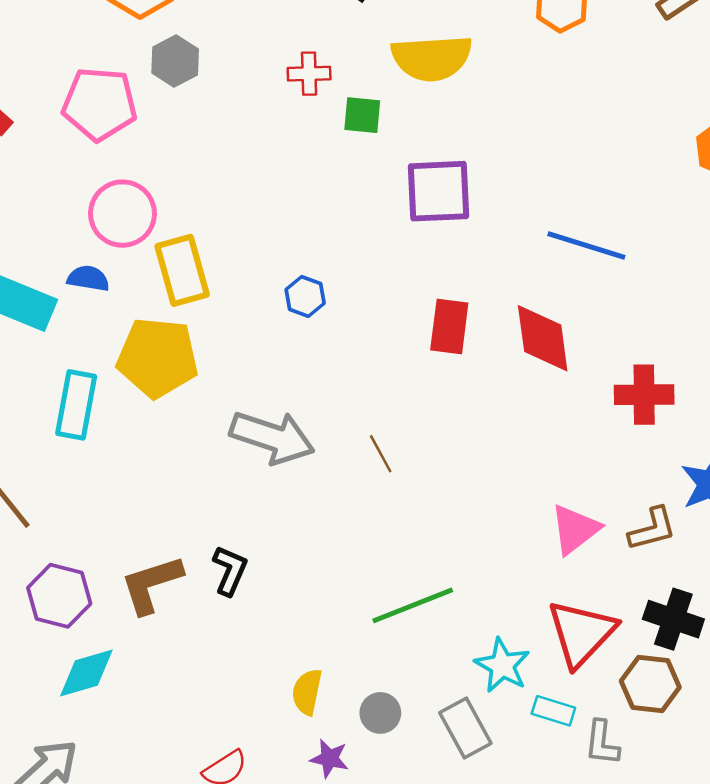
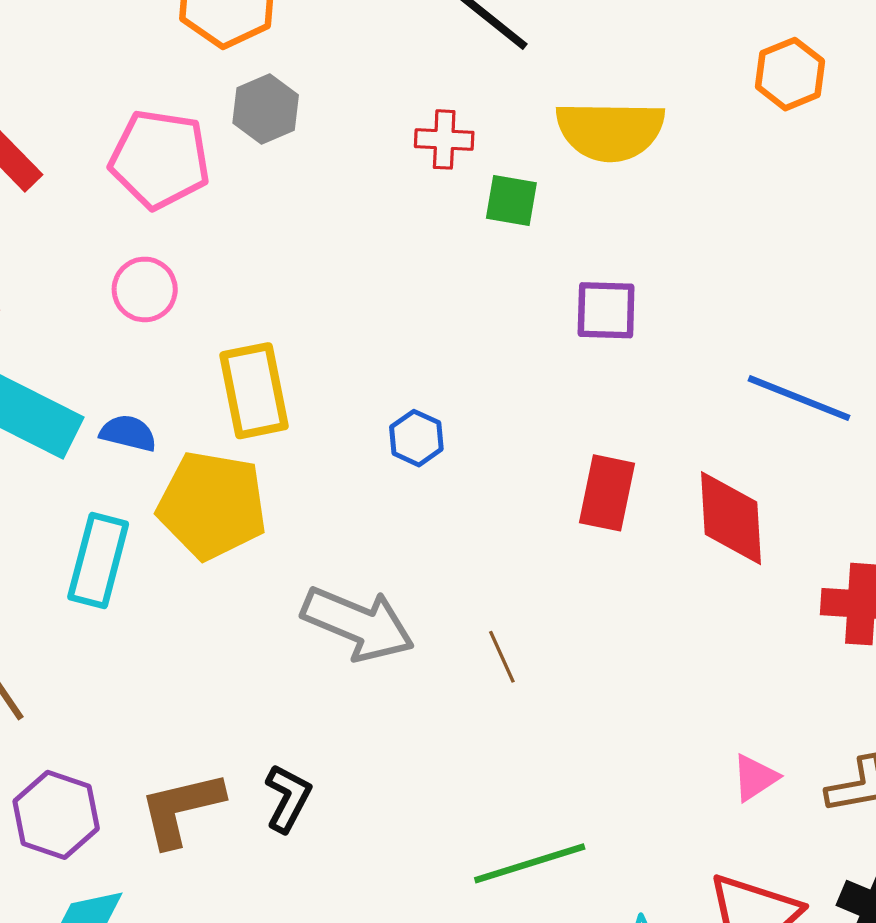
purple square: (439, 191) -> (606, 310), size x0.7
pink circle: (122, 214) -> (145, 289), moved, size x0.7
blue semicircle: (88, 278) -> (128, 433), moved
pink triangle: (575, 529) -> (755, 778), size x0.7

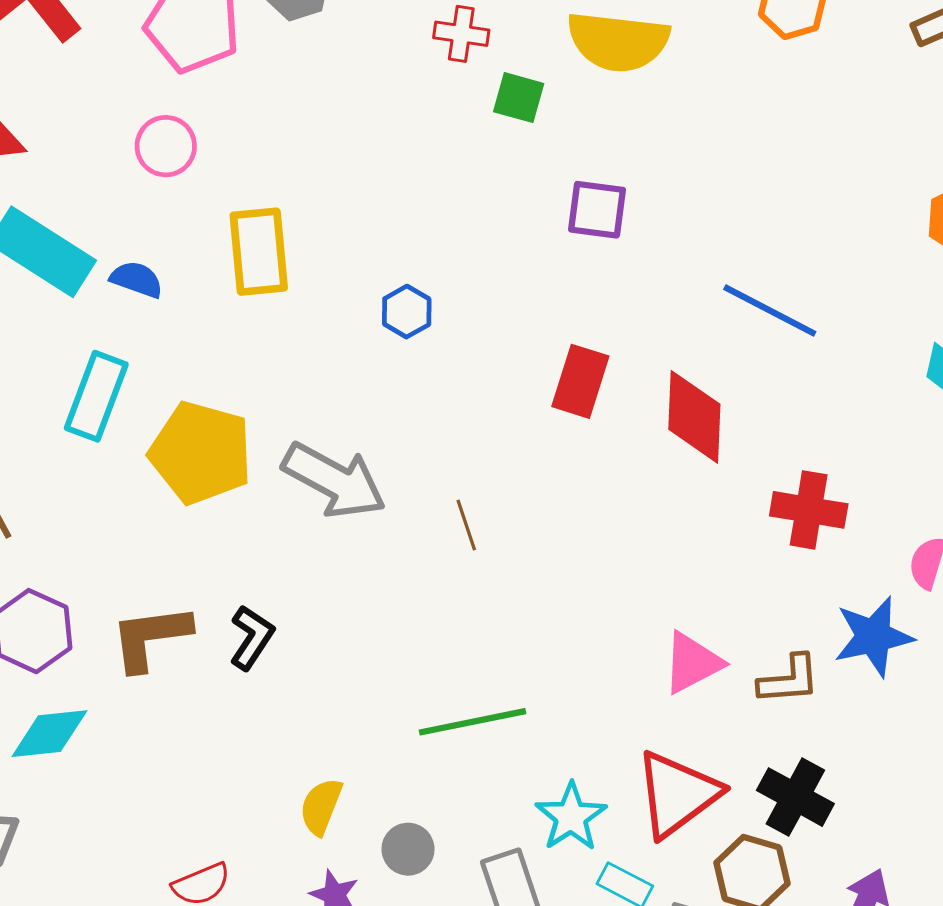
yellow pentagon: (212, 505) -> (201, 453), moved
pink triangle: (755, 778) -> (692, 663), size x1.4

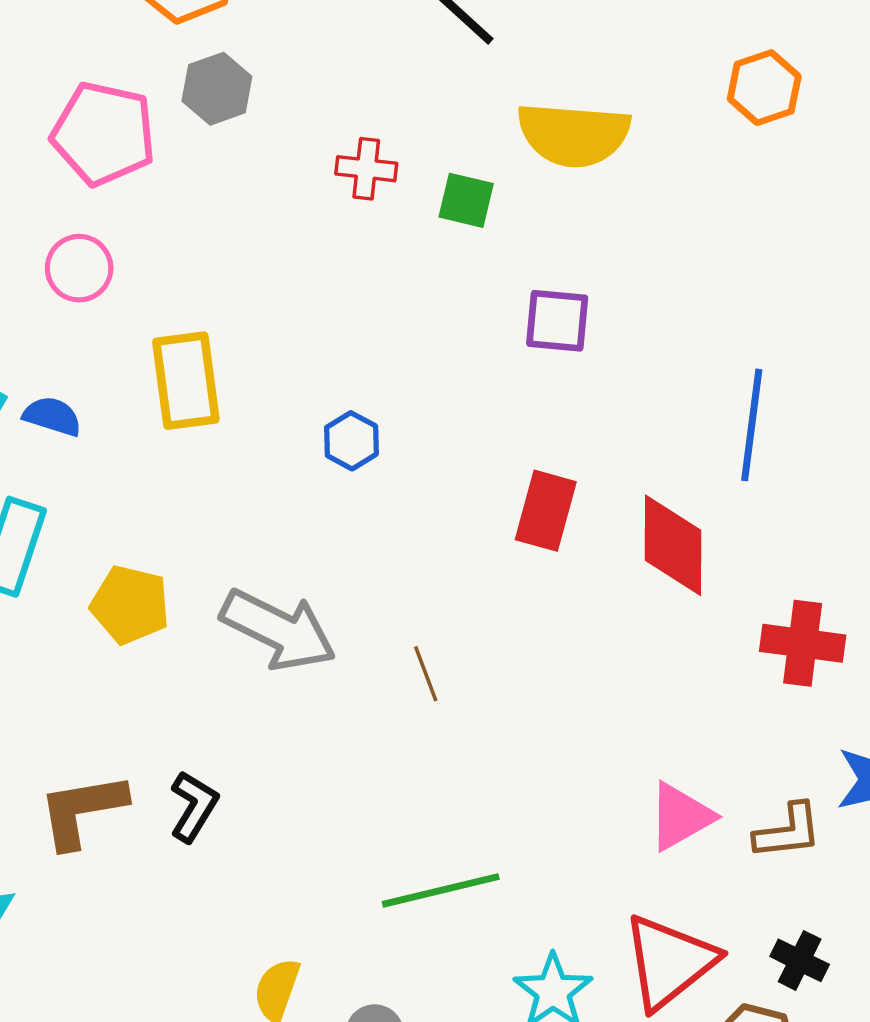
red cross: (461, 34) -> (366, 169), moved
blue line: (770, 311) -> (752, 425), turned 72
yellow pentagon: (201, 453) -> (130, 605), size x0.7
black cross: (795, 797) -> (800, 960), size x0.7

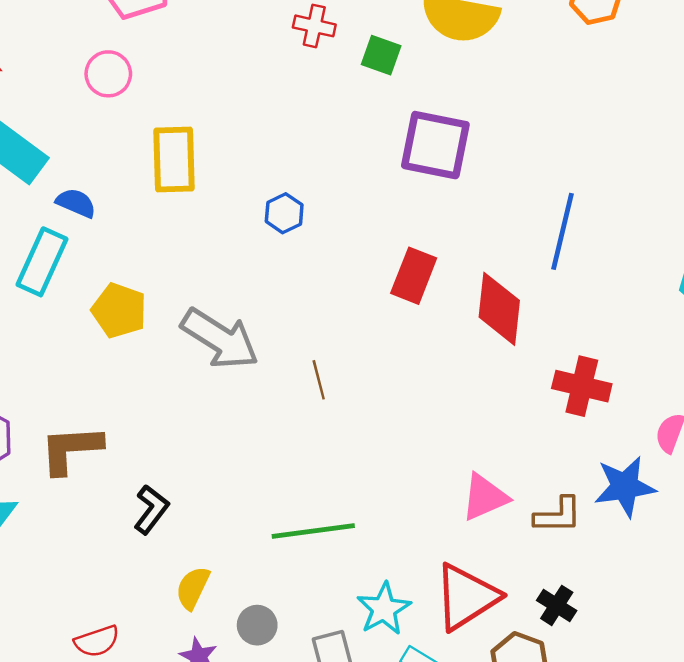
purple square: (557, 321) -> (435, 145), size x1.5
blue semicircle: (52, 416) -> (76, 203), moved
black L-shape: (194, 806) -> (151, 509), moved

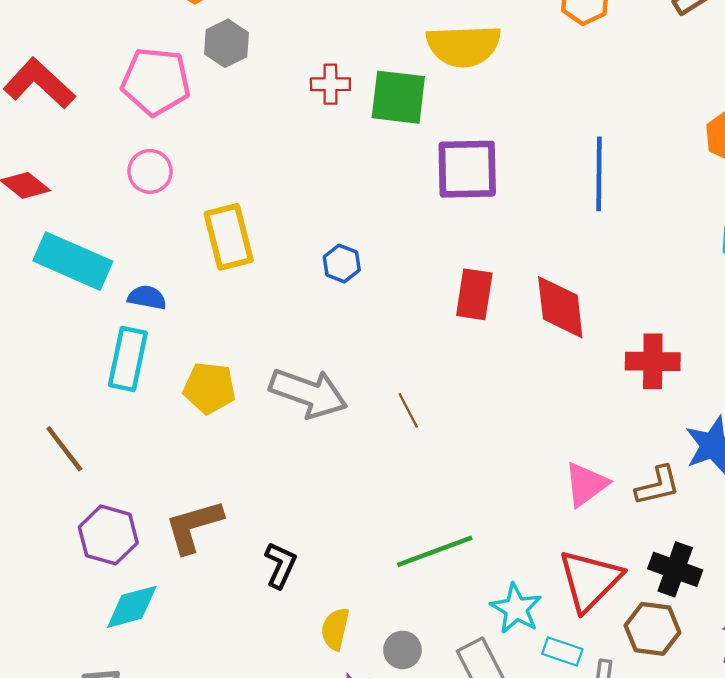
green square: (381, 55) -> (398, 97), size x1.6
blue line: (562, 231) -> (599, 174), moved
black cross: (557, 605) -> (675, 569), size x1.4

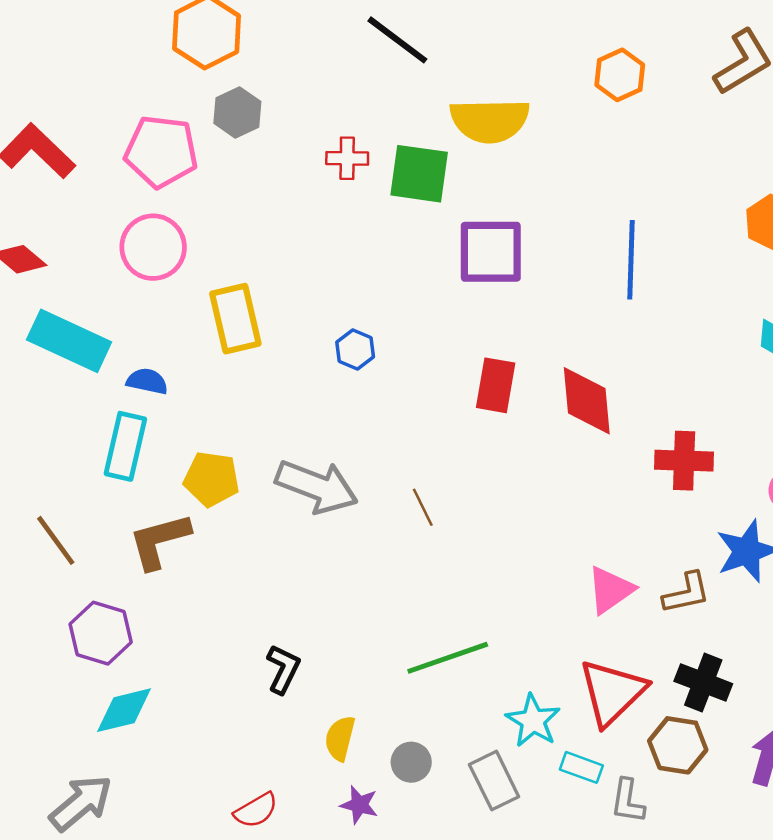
pink circle: (150, 171) -> (153, 247), size x1.4
brown L-shape: (194, 526) -> (159, 541), moved

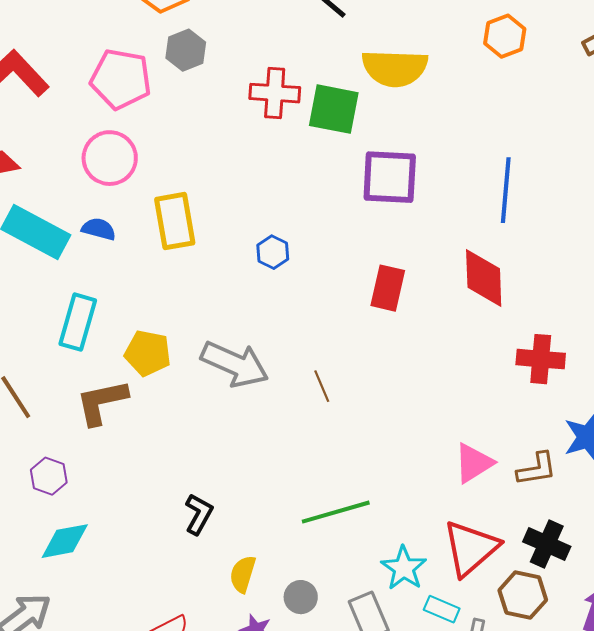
red cross: (347, 158) -> (275, 93), size x1.4
blue semicircle: (147, 381) -> (99, 229), moved
red diamond: (587, 401) -> (484, 278), moved
purple hexagon: (101, 633) -> (49, 476), size x0.7

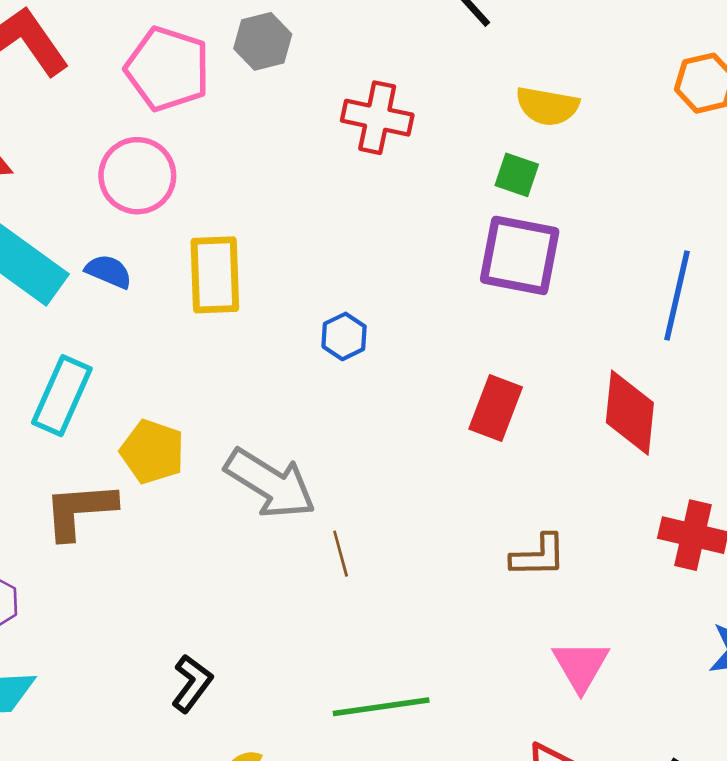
yellow semicircle: (395, 68) -> (547, 106), size x0.7
green square: (334, 109) -> (517, 175), moved, size x0.6
brown line: (322, 386) -> (341, 554), moved
pink triangle: (474, 463) -> (581, 666), turned -36
brown L-shape: (537, 469) -> (538, 556), moved

